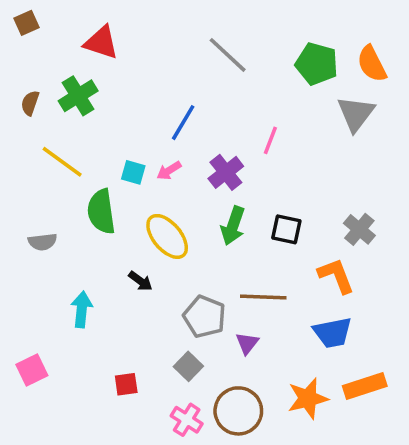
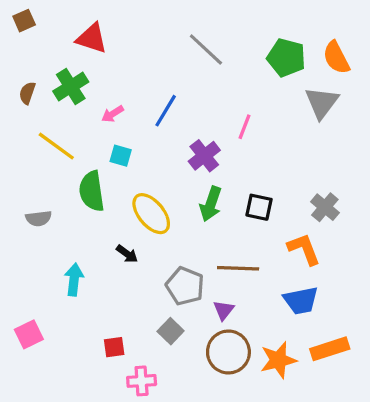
pink arrow: (169, 171) -> (113, 114), moved
brown circle: (238, 411) -> (228, 352), moved
pink cross: (187, 420) -> (142, 381), moved, turned -36

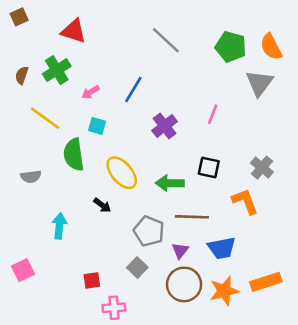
pink line: (245, 127) -> (213, 114), moved
green arrow: (211, 204) -> (170, 183), moved, turned 72
blue trapezoid: (301, 301) -> (222, 248), moved

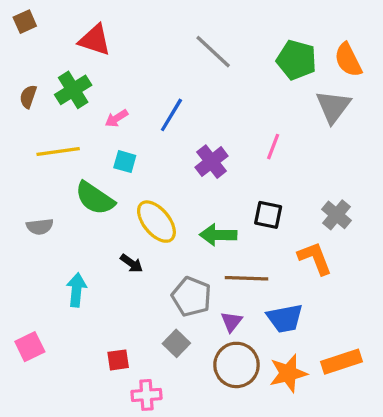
yellow line: (45, 118) -> (58, 152), turned -44
green semicircle: (74, 155) -> (95, 198), turned -48

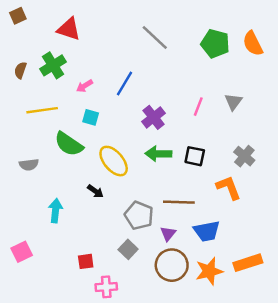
gray triangle: (333, 107) -> (233, 102), moved, size x0.7
green arrow: (218, 235) -> (158, 154), moved

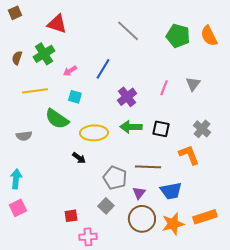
yellow ellipse: (114, 161) -> (94, 133), turned -52
cyan arrow: (55, 211) -> (16, 179), moved

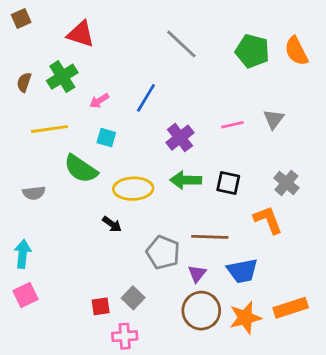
pink line: (164, 88) -> (232, 125), turned 56
gray square: (106, 206) -> (133, 298), moved

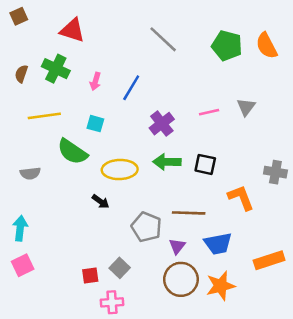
green cross: (62, 77) -> (56, 69), turned -32
pink arrow: (99, 101) -> (95, 81), moved, turned -42
gray cross: (286, 183) -> (275, 172), moved, turned -30
orange rectangle: (291, 308) -> (269, 260), moved

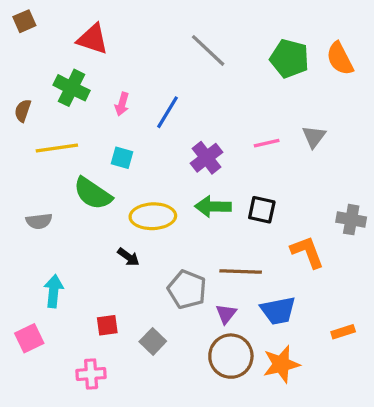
brown semicircle: (21, 74) -> (23, 111), moved
cyan arrow: (20, 228) -> (54, 291), moved
orange rectangle: (269, 260) -> (343, 332), size x0.6
red square: (90, 276) -> (107, 325), moved
pink cross: (112, 302) -> (91, 374), moved

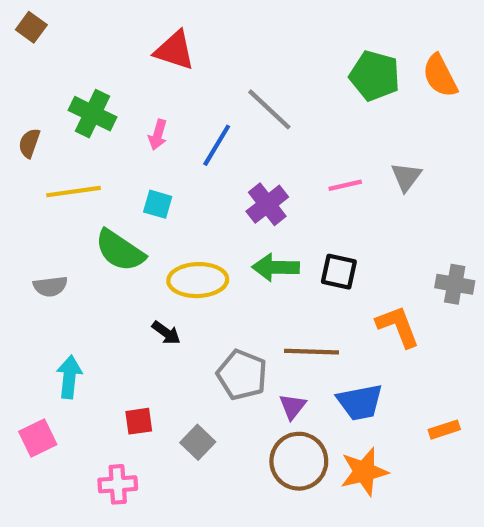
brown square: (24, 21) -> (31, 27), turned -30
red triangle: (93, 39) -> (175, 50), moved
gray line: (208, 50) -> (269, 109), moved

